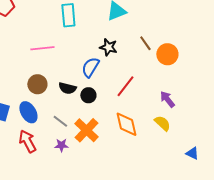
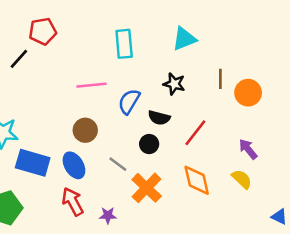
brown line: (145, 43) -> (220, 79), turned 35
blue semicircle: (90, 67) -> (129, 101), moved
black semicircle: (67, 88) -> (159, 118), moved
gray line: (60, 121) -> (118, 164), moved
purple star: (61, 145) -> (108, 215), moved

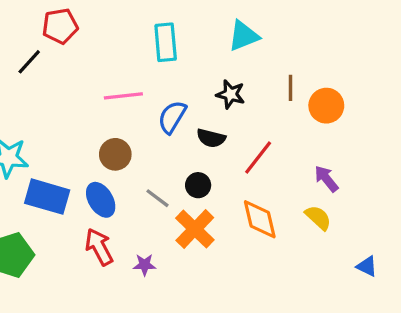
black circle: (149, 144) -> (198, 185), moved

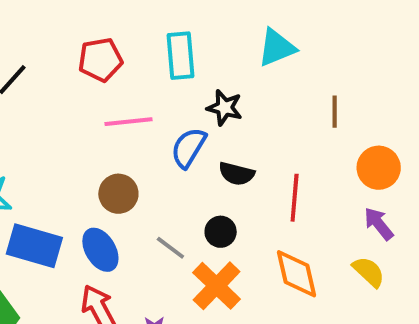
red pentagon: (60, 26) -> (100, 60), moved
black star: (231, 94) -> (225, 108), moved
orange circle: (326, 106) -> (379, 168), moved
red line: (258, 158) -> (295, 198), turned -33

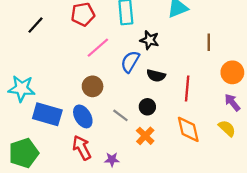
pink line: (128, 122) -> (98, 48), turned -35
orange cross: (217, 286) -> (145, 136), size x0.7

